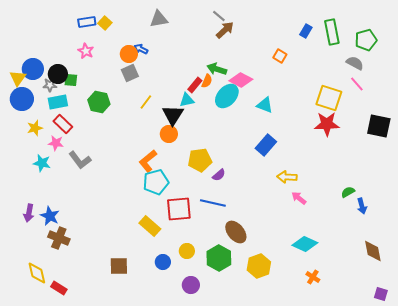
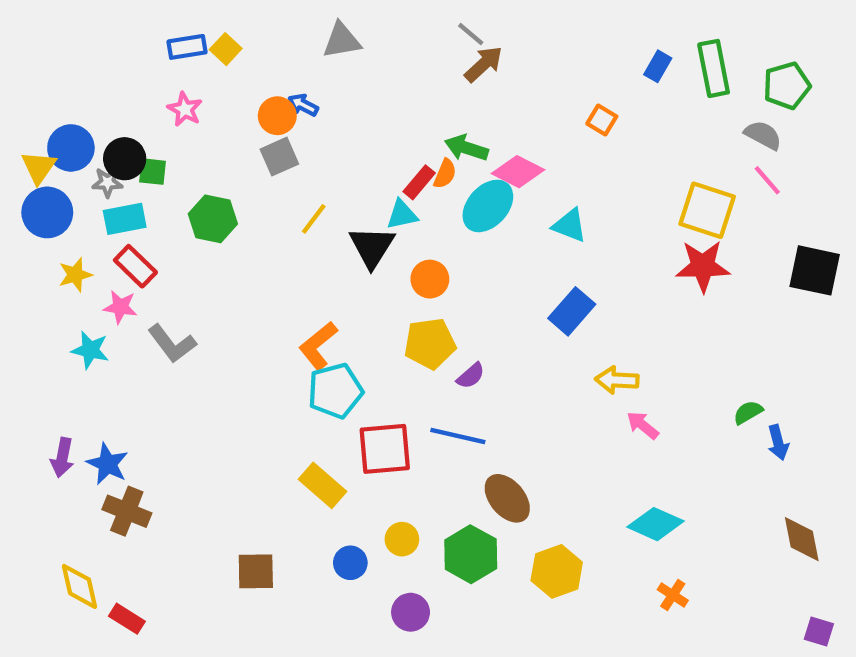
orange circle: (169, 134) -> (430, 279), moved

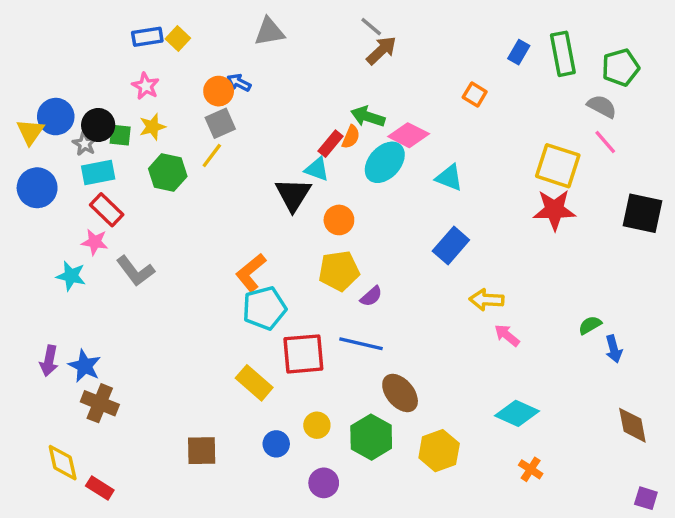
gray star: (107, 182) -> (85, 144), turned 30
blue circle: (47, 212) -> (37, 188), moved
cyan triangle: (402, 215) -> (317, 169), turned 32
yellow line: (314, 219) -> (212, 156), moved
yellow star: (75, 275) -> (152, 127), moved

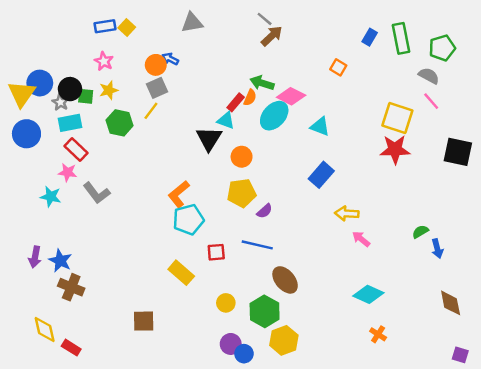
yellow triangle: (30, 132) -> (22, 94), size x1.4
red square: (303, 354) -> (216, 252), size x0.6
blue circle: (276, 444) -> (244, 354), moved
yellow hexagon: (439, 451) -> (284, 340), moved

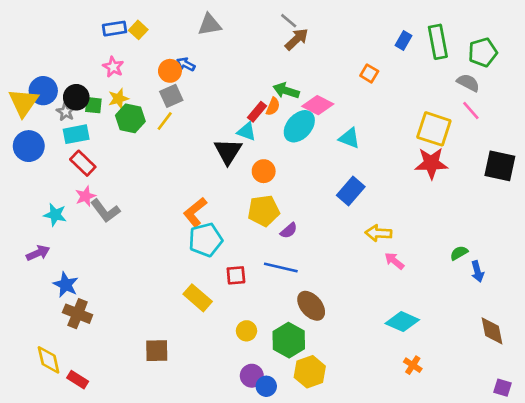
green hexagon: (120, 123) -> (130, 118), moved
pink star: (68, 172) -> (85, 196), moved, turned -30
purple arrow: (35, 257) -> (38, 253), moved, turned -125

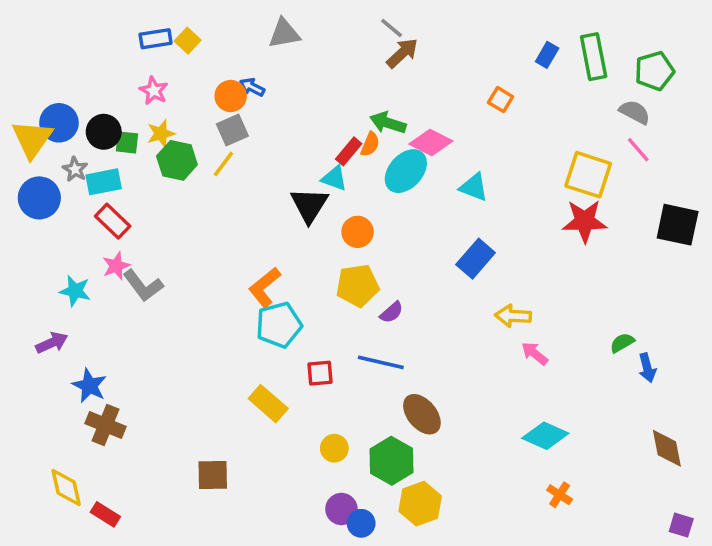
gray star: (66, 112) -> (75, 169), moved

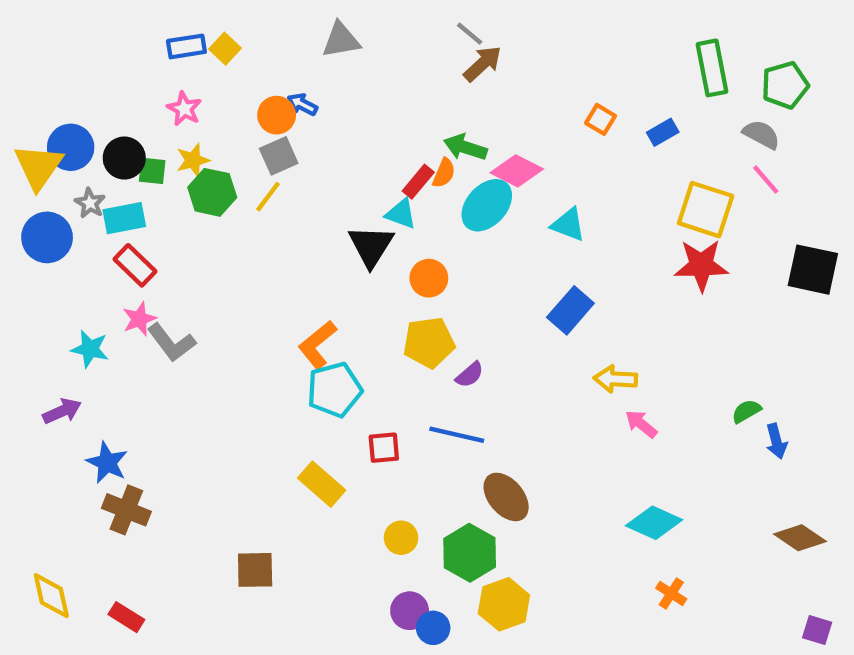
blue rectangle: (547, 55) -> (663, 132), moved, turned 30
brown diamond: (667, 448) -> (800, 538), turned -45
yellow diamond: (66, 488) -> (51, 596), moved

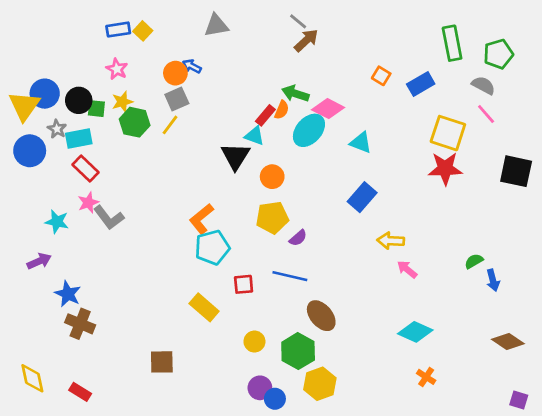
blue rectangle: (663, 132) -> (421, 84), size x1.4

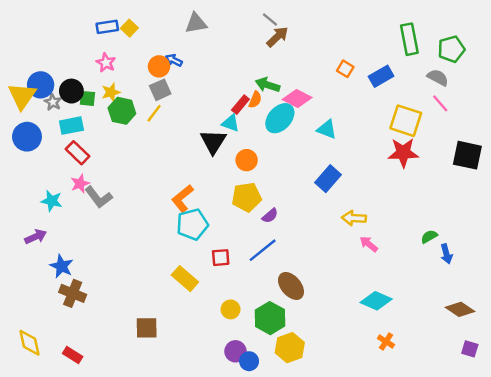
gray star: (57, 129) -> (53, 102), moved
blue line: (290, 276) -> (263, 250), turned -52
purple square: (519, 400) -> (470, 349), moved

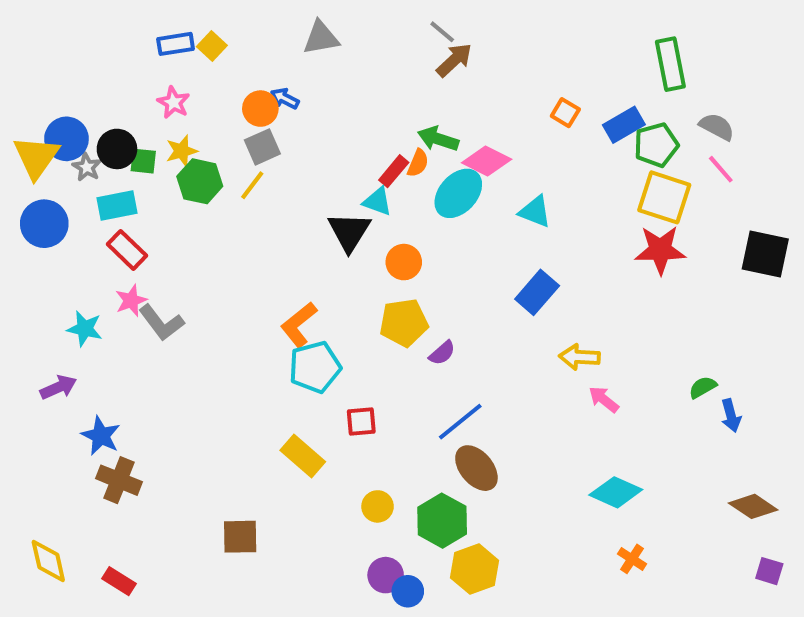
green pentagon: (451, 49) -> (656, 145), moved
blue line: (263, 250) -> (460, 422), moved

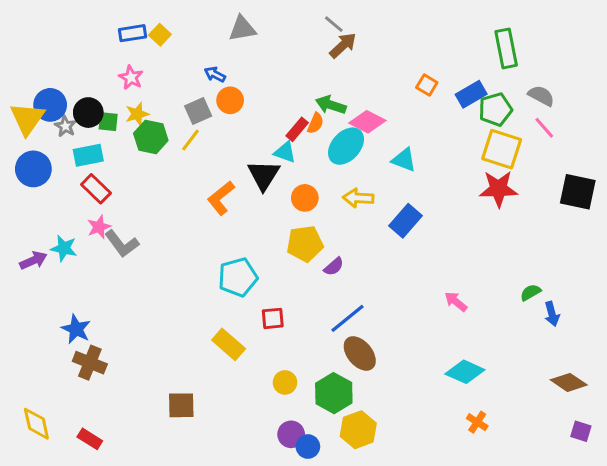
orange circle: (260, 109) -> (230, 100), moved
orange L-shape: (299, 325) -> (221, 198), moved
yellow arrow: (579, 357) -> (358, 198), moved
purple arrow: (58, 387) -> (33, 260), moved

